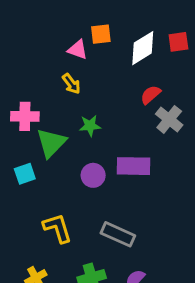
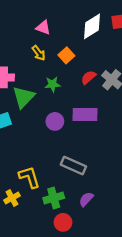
orange square: (101, 34) -> (66, 55), moved, turned -35
red semicircle: (151, 95) -> (89, 77), moved
yellow L-shape: (57, 228) -> (29, 177), moved

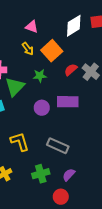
orange square: (66, 55) -> (52, 51), size x1.5
yellow L-shape: (29, 177) -> (20, 142), moved
red circle: (63, 222) -> (61, 197), moved

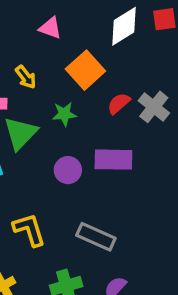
yellow arrow: (28, 49) -> (26, 77), moved

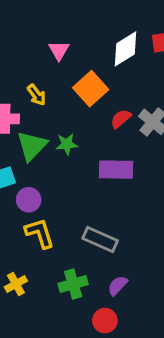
pink triangle: (50, 28) -> (59, 50), turned 40
green star: (64, 114) -> (67, 144), moved
purple circle: (68, 170) -> (29, 200), moved

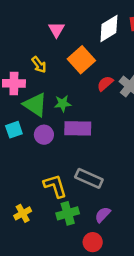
green triangle: (32, 146) -> (35, 105), turned -40
purple rectangle: (116, 170) -> (78, 128), moved
purple circle: (29, 200) -> (44, 135), moved
yellow L-shape: (40, 233) -> (55, 186), moved

